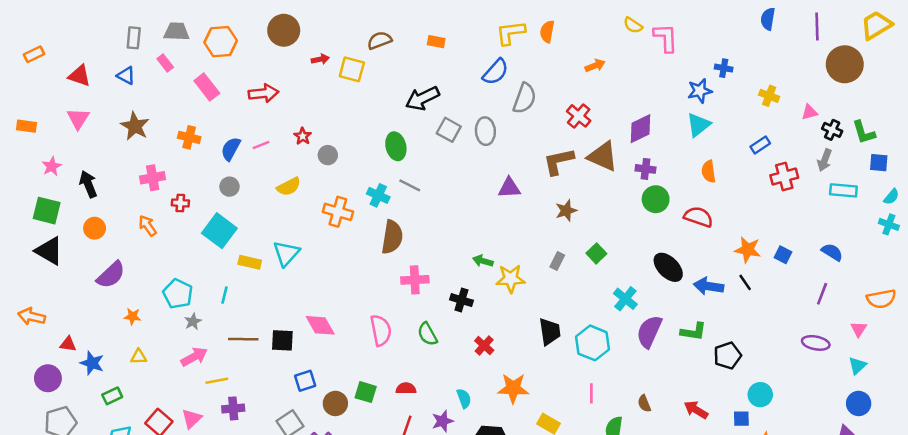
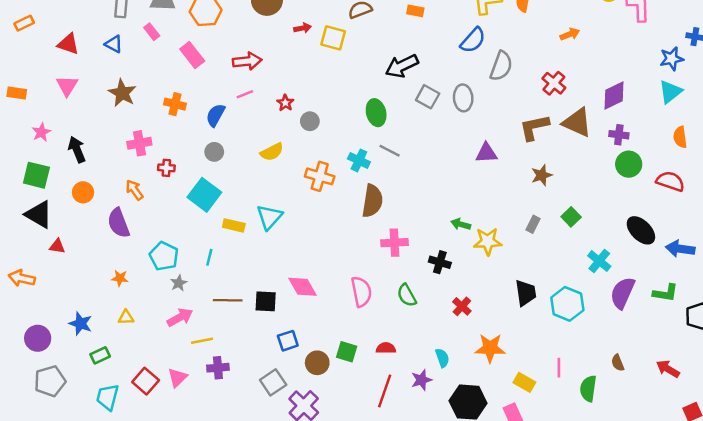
pink line: (261, 145) -> (245, 94), moved
purple semicircle: (111, 275) -> (119, 223), moved, turned 112
red triangle: (68, 344) -> (57, 246), moved
pink line: (591, 393) -> (559, 368), moved

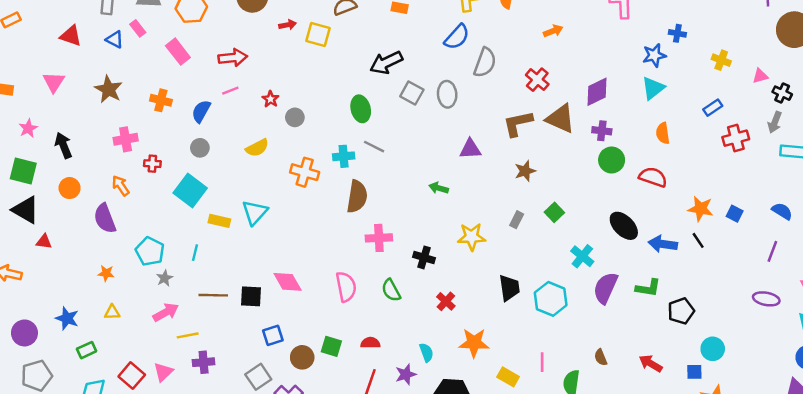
red triangle: (68, 44) -> (71, 36), moved
blue triangle: (114, 44) -> (115, 39), moved
cyan cross: (359, 160) -> (344, 156), turned -30
green arrow: (461, 224) -> (439, 188), moved

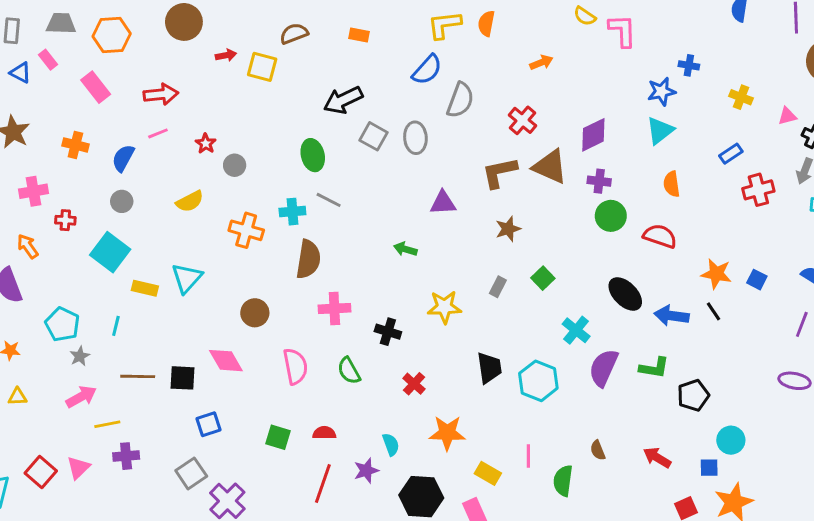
brown circle: (302, 357) -> (255, 313), moved

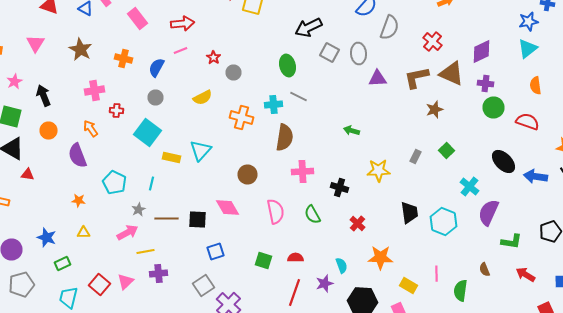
purple triangle: (443, 203) -> (378, 78), moved
brown star: (508, 229) -> (434, 110), moved
gray star: (80, 356) -> (138, 210), moved
green L-shape: (654, 368) -> (512, 242), moved

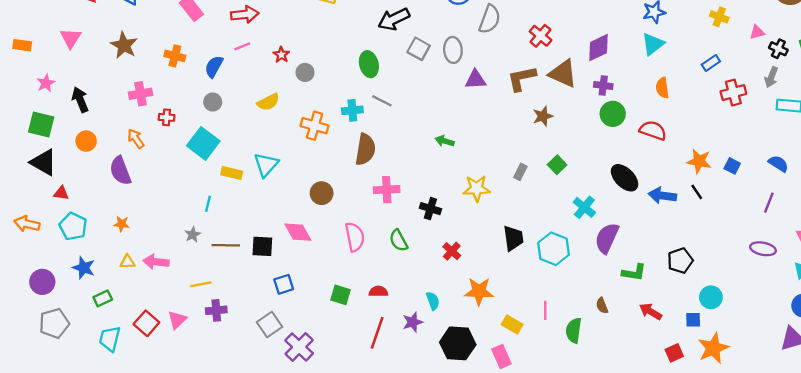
cyan pentagon: (114, 182) -> (73, 226), moved
pink arrow: (128, 232) -> (156, 262), moved, turned -145

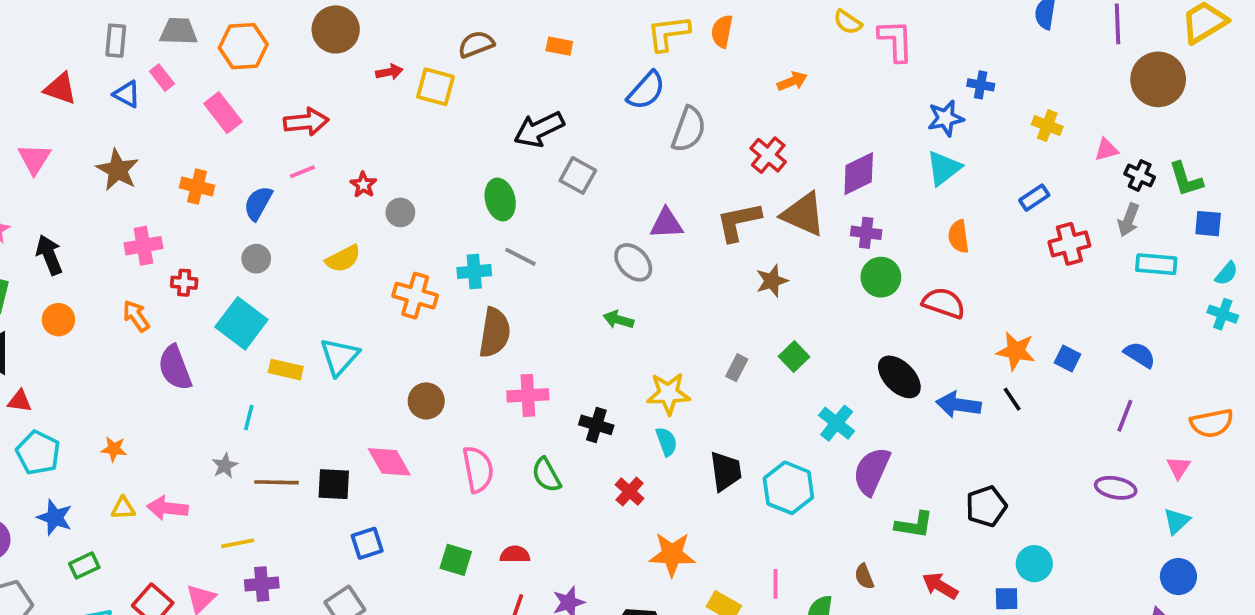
gray ellipse: (453, 50) -> (633, 262), moved, turned -40
purple semicircle: (120, 171) -> (175, 368), moved
cyan semicircle: (433, 301) -> (666, 442), moved

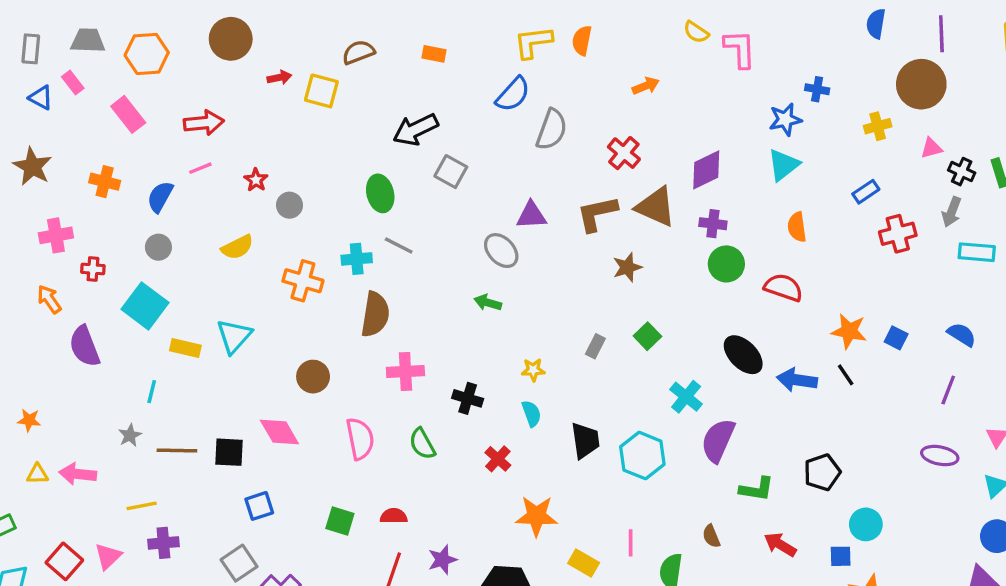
brown circle: (1158, 79) -> (921, 84), moved
yellow cross: (1047, 126) -> (878, 126), turned -36
yellow star: (668, 394) -> (533, 370), size x0.6

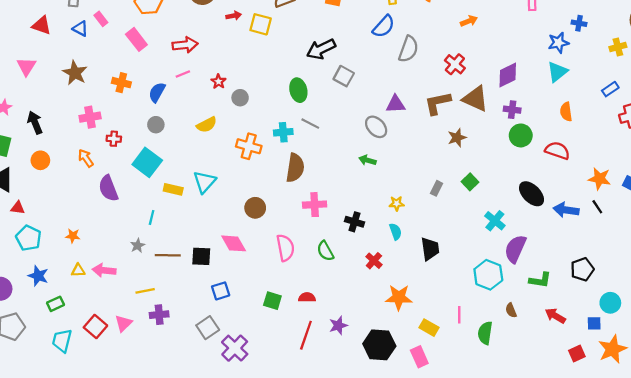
cyan hexagon: (642, 456) -> (488, 275), moved

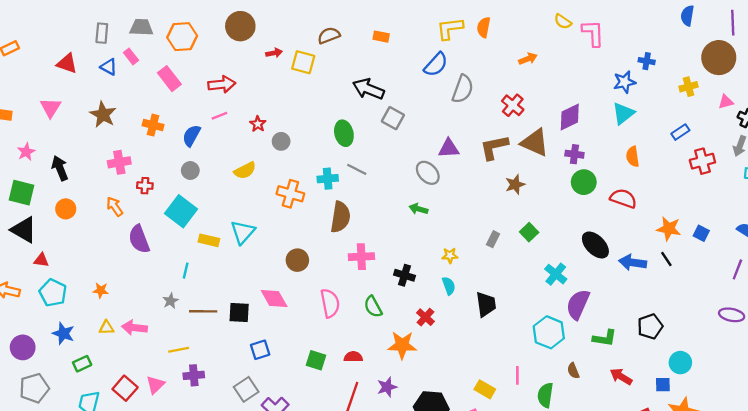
black arrow: (321, 49) -> (368, 89), turned 48
orange star: (399, 297) -> (402, 345), moved

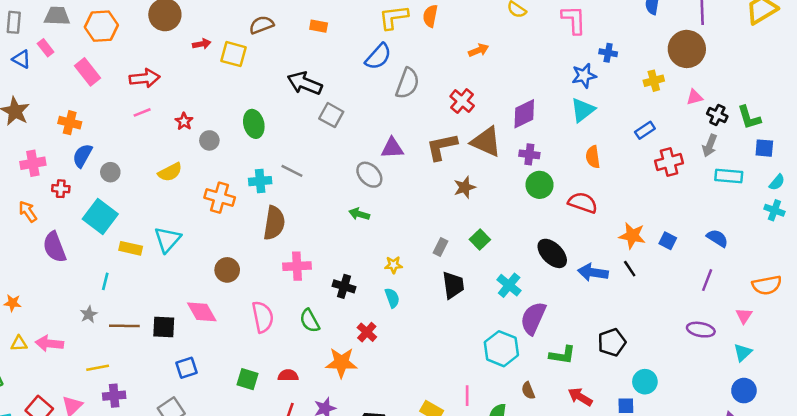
pink L-shape: (593, 33) -> (574, 20), moved
green ellipse: (344, 133) -> (254, 124), moved
blue semicircle: (191, 136) -> (82, 156), moved
black trapezoid: (486, 304) -> (453, 285), moved

